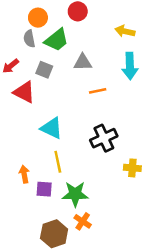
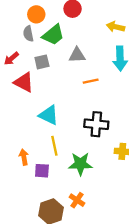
gray square: (44, 70) -> (42, 62), turned -35
black cross: (104, 138) -> (96, 124), turned 30
green star: (75, 194) -> (80, 164), moved

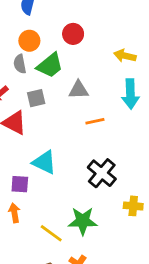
black cross: (96, 124) -> (102, 173), turned 35
yellow line: (54, 146) -> (51, 233), moved, turned -42
purple square: (42, 171) -> (20, 184), moved

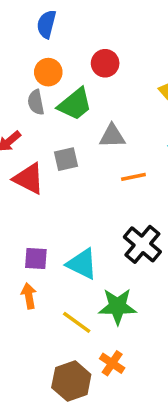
gray square: (36, 98) -> (66, 159), moved
cyan triangle: (44, 162) -> (82, 264), moved

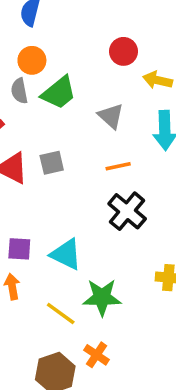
red circle: (105, 63) -> (123, 51), moved
gray triangle: (112, 136) -> (111, 116), moved, turned 44
gray square: (66, 159) -> (52, 163), moved
black cross: (142, 244) -> (127, 211), moved

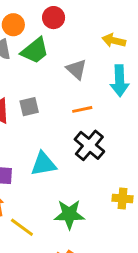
red circle: (123, 51) -> (54, 18), moved
cyan triangle: (66, 254) -> (43, 164), moved, turned -36
yellow line: (61, 314) -> (22, 227), moved

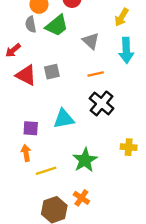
yellow arrow: (114, 41) -> (122, 17), turned -72
green star: (69, 214) -> (85, 160), turned -30
yellow line: (22, 227) -> (46, 171), turned -54

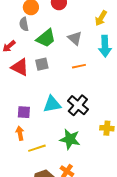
green trapezoid: (57, 26) -> (46, 38), moved
black cross: (102, 103) -> (78, 105), moved
green star: (85, 160) -> (70, 139), turned -30

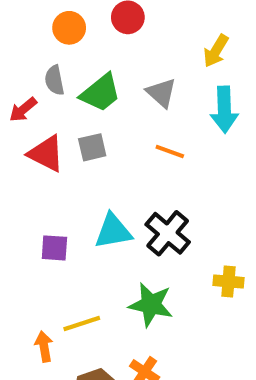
gray semicircle: (24, 24) -> (54, 80), moved
orange line: (79, 66) -> (170, 152), turned 32
orange arrow: (20, 133) -> (44, 346), moved

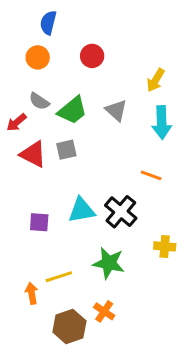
orange circle: (69, 28) -> (38, 57), moved
gray semicircle: (54, 80) -> (39, 101), turned -45
orange line: (170, 152) -> (151, 175), moved

